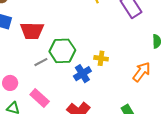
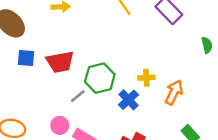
orange arrow: (142, 72) -> (174, 92), moved
pink circle: (10, 83) -> (60, 125), moved

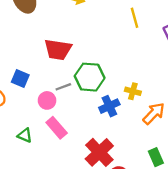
blue square: (26, 58) -> (20, 78), moved
pink circle: (60, 125) -> (47, 100), moved

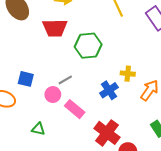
red trapezoid: (58, 50) -> (55, 28), moved
green hexagon: (90, 77) -> (88, 46), moved
pink rectangle: (57, 128) -> (75, 109), moved

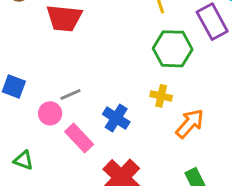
green hexagon: (88, 46) -> (173, 49), moved
blue cross: (109, 90) -> (116, 118), moved, turned -30

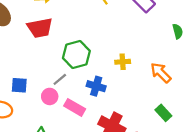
green hexagon: (173, 49) -> (76, 54), moved
orange arrow: (190, 123) -> (161, 73), moved, turned -70

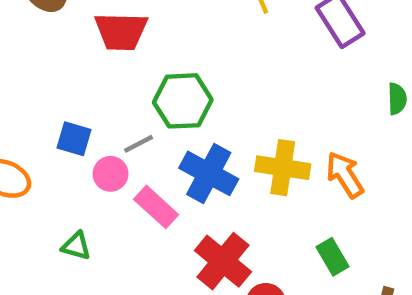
yellow cross: (123, 62) -> (283, 168), moved, size x1.6
blue square: (19, 85) -> (74, 139), moved
blue cross: (96, 86) -> (209, 173), size x1.4

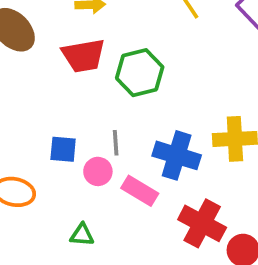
green hexagon: (183, 101) -> (140, 73), moved
gray line: (139, 144) -> (116, 143), turned -55

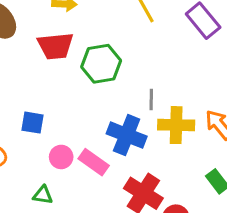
gray line: (116, 143) -> (151, 99), moved
pink circle: (98, 171) -> (61, 157), moved

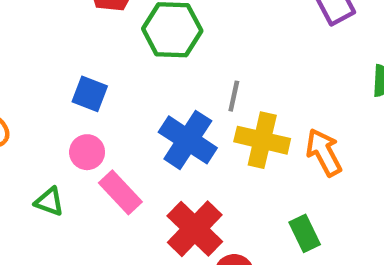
blue square: (32, 123) -> (90, 94), moved
pink rectangle: (94, 162) -> (120, 192), moved

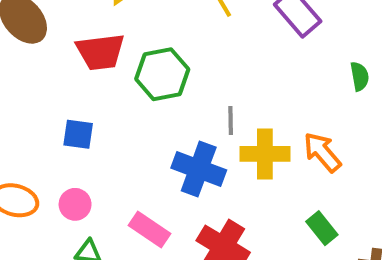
blue square: (90, 94) -> (78, 134), moved
pink circle: (87, 152) -> (75, 204), moved

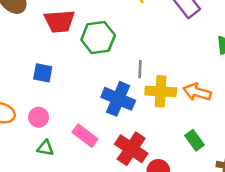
orange arrow: (322, 152) -> (197, 92), turned -36

